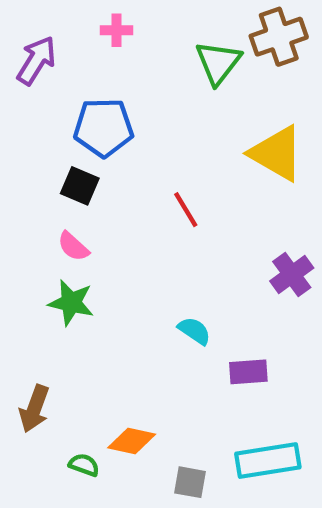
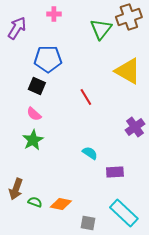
green star: (71, 303) -> (33, 140), turned 30
cyan rectangle: (268, 461) -> (124, 213), turned 52
green semicircle: (84, 465) -> (35, 202), moved

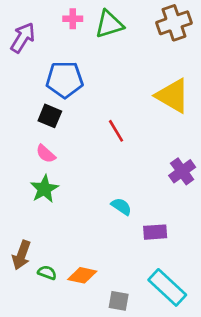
green triangle: (101, 29) -> (109, 24), moved, turned 35

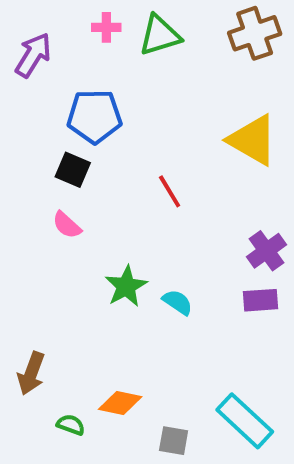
green star: (44, 189) -> (126, 286), moved
purple rectangle: (155, 232) -> (261, 300), moved
green semicircle: (47, 273) -> (71, 425), moved

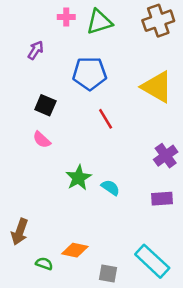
purple arrow: (33, 55) -> (36, 50), moved, size x0.7
blue pentagon: (94, 116) -> (90, 73), moved
purple rectangle: (261, 300) -> (162, 199), moved

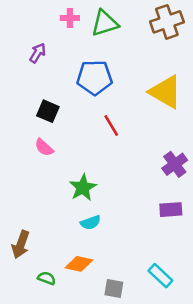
cyan semicircle: (110, 188) -> (91, 223), moved, turned 126
cyan rectangle: (152, 261) -> (160, 276), size x0.7

